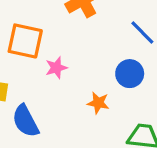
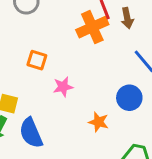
orange square: (25, 41) -> (37, 60), size x0.6

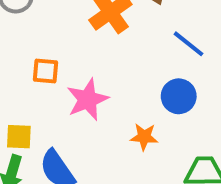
pink star: (63, 87) -> (87, 99), size x1.5

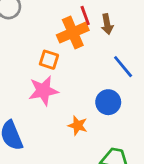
orange square: (45, 71) -> (49, 60), moved

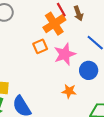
orange square: (49, 60) -> (40, 46), turned -32
pink star: (43, 91) -> (65, 54), moved

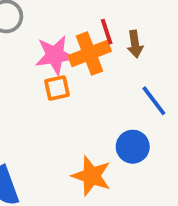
pink star: (65, 54) -> (55, 55), moved
orange star: (69, 91) -> (91, 176), size x1.5

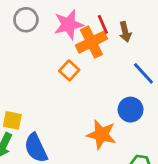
pink star: (55, 55) -> (69, 25), moved
orange square: (57, 88) -> (69, 70), turned -30

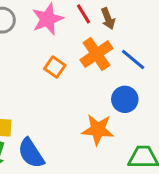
orange cross: (91, 42) -> (96, 54), moved

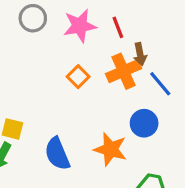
brown arrow: (108, 19) -> (140, 54), moved
blue semicircle: (31, 153) -> (57, 154), moved

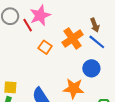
red line: (118, 27) -> (28, 25), moved
brown arrow: (140, 54) -> (95, 25), moved

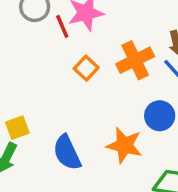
yellow square: (10, 87) -> (17, 128), turned -32

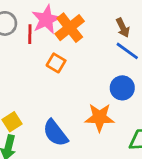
red line: (62, 26) -> (30, 34), turned 36
orange cross: (135, 60) -> (70, 28), moved

